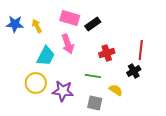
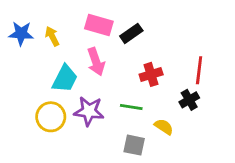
purple star: (63, 91) -> (89, 111), moved

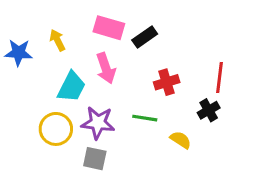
blue star: (21, 33) -> (18, 53), moved
gray square: (134, 145) -> (95, 159), moved

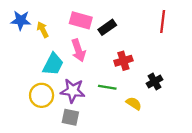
blue star: (18, 53) -> (21, 20), moved
red line: (220, 78) -> (163, 22), moved

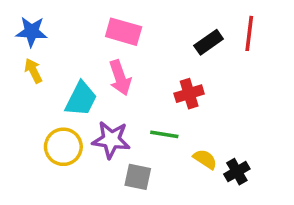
black rectangle: (107, 27) -> (209, 42), moved
yellow arrow: (43, 30) -> (33, 71), moved
black cross: (155, 81) -> (237, 172), moved
gray square: (70, 117) -> (138, 177), moved

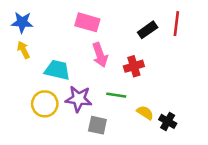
pink arrow: (120, 78) -> (100, 55), moved
cyan trapezoid: (81, 99) -> (57, 70), turned -104
black cross: (237, 172) -> (168, 121), turned -30

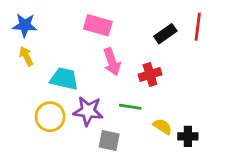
black cross: (168, 121) -> (188, 136), turned -30

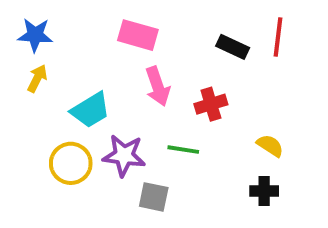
black rectangle: (165, 34) -> (233, 47), turned 60
yellow arrow: (26, 56) -> (37, 78), turned 54
cyan trapezoid: (64, 79) -> (90, 110), turned 136
yellow semicircle: (163, 126) -> (270, 146), moved

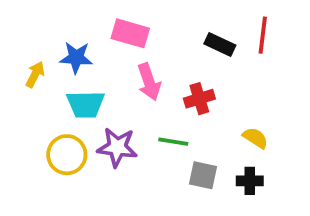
blue star: (35, 35) -> (76, 58), moved
cyan trapezoid: (90, 110) -> (85, 104), turned 30
gray square: (154, 197) -> (203, 175), moved

